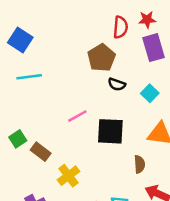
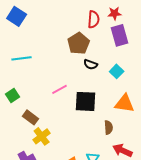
blue square: (20, 40) -> (17, 16), moved
green square: (18, 139) -> (13, 95), moved
yellow cross: (68, 176) -> (42, 136), moved

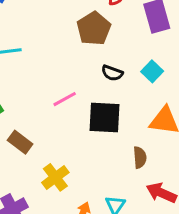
black semicircle: (91, 64) -> (112, 73), moved
yellow cross: (42, 136) -> (55, 177), moved

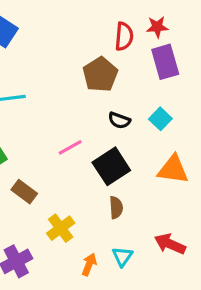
black square: (105, 118) -> (111, 166), turned -36
brown semicircle: (140, 157) -> (116, 207), moved

